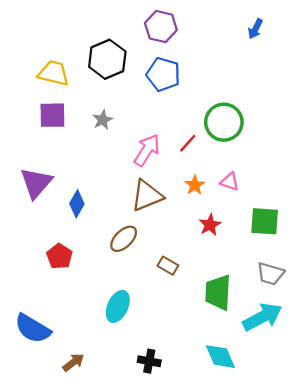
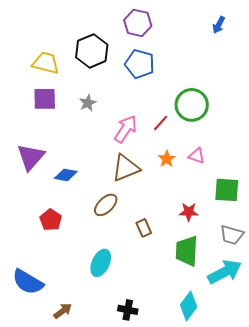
blue diamond: (77, 204) -> (66, 175), turned 70
red star: (210, 225) -> (189, 212), moved, turned 30
brown rectangle: (168, 266) -> (144, 228), turned 36
cyan diamond: (220, 357) -> (189, 306), turned 60

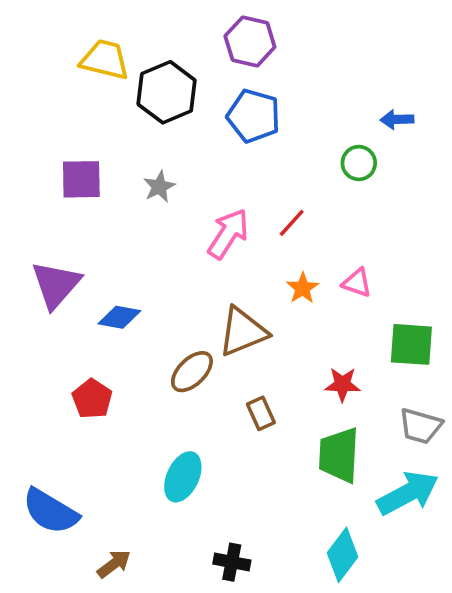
blue arrow: (219, 25) -> (397, 119), moved, turned 60
yellow trapezoid: (46, 63) -> (105, 60), moved
green circle: (192, 105) -> (359, 163), moved, size x0.6
brown triangle: (126, 168) -> (243, 332), moved

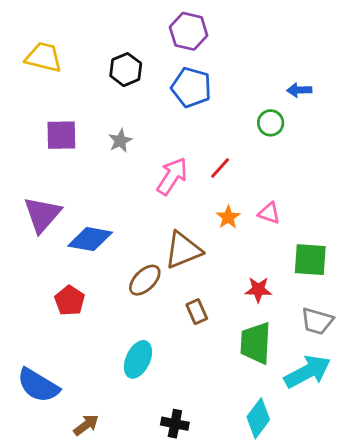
yellow trapezoid: (105, 60) -> (44, 57), moved
black hexagon: (167, 92) -> (126, 70), size x0.7
blue diamond: (119, 317) -> (90, 239), size x1.4

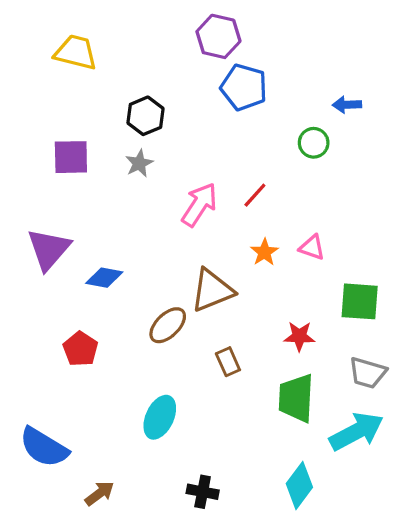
yellow trapezoid: (44, 57) -> (76, 52), moved
black hexagon: (126, 70) -> (145, 116), moved
blue pentagon: (191, 87) -> (244, 87), moved
blue diamond: (90, 239) -> (104, 278), size x0.7

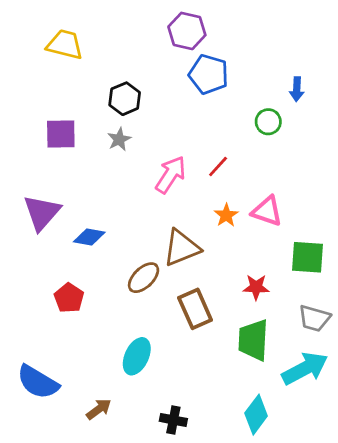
blue arrow: (347, 105) -> (297, 89), turned -85
pink triangle: (312, 247) -> (267, 211), size x1.4
brown rectangle: (228, 362) -> (195, 309), size x1.6
brown arrow: (99, 493) -> (99, 409), moved

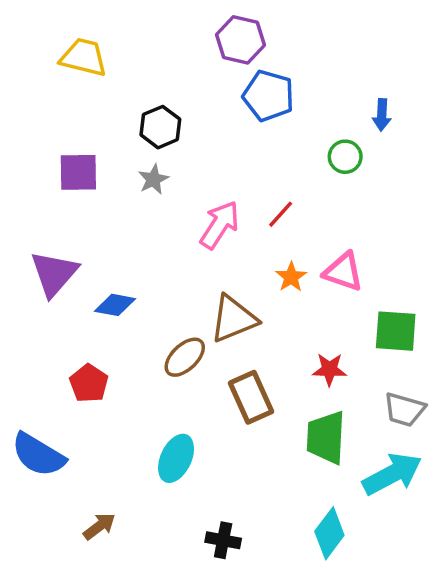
blue semicircle: (38, 382) -> (38, 455), moved
brown arrow: (99, 409) -> (99, 526), moved

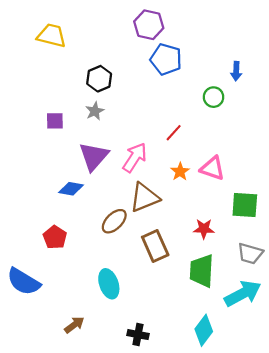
purple square: (78, 172) -> (55, 121), moved, size x0.7
pink arrow: (220, 225) -> (135, 158), moved
purple triangle: (54, 274) -> (94, 156), moved
cyan ellipse: (176, 458) -> (109, 284), turned -44
brown arrow: (99, 526) -> (74, 325), moved

